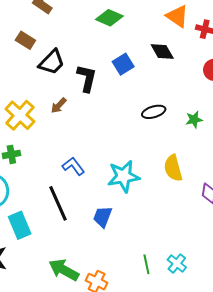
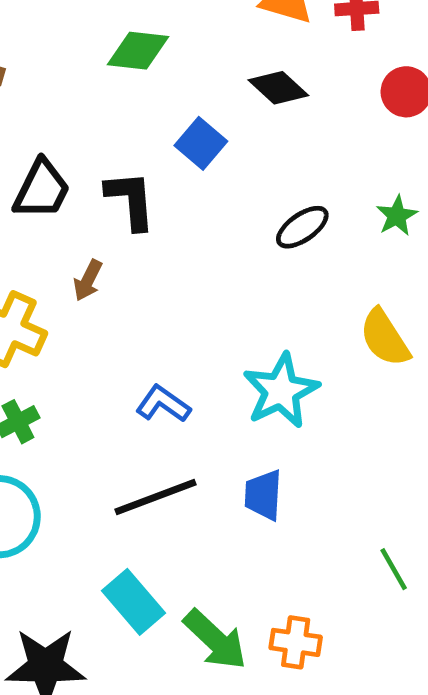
black line: (58, 203) -> (155, 497), turned -69
cyan rectangle: (20, 225) -> (133, 602), moved
green arrow: (64, 270) -> (215, 640), turned -148

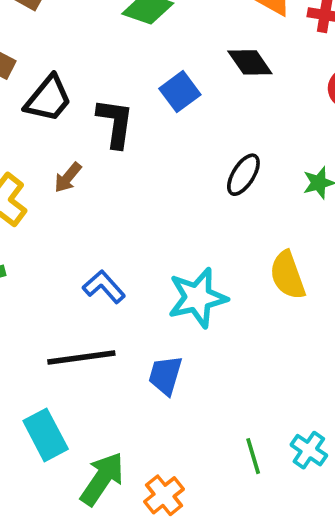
black ellipse: (302, 227) -> (243, 175), turned -36
green arrow: (215, 640) -> (102, 479), turned -112
orange cross: (296, 642) -> (164, 495), turned 30

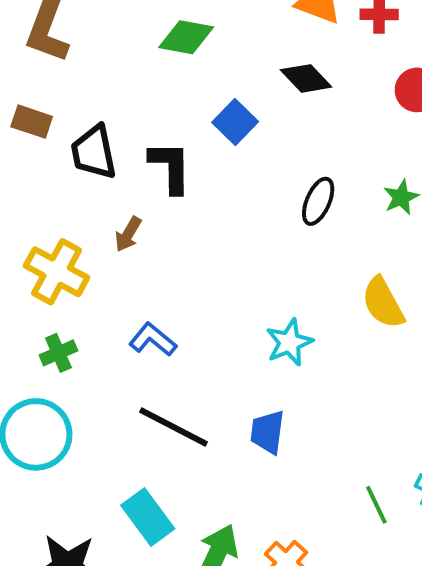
black trapezoid: (48, 99) -> (94, 152), turned 138
blue L-shape: (104, 287) -> (153, 340), moved
cyan star: (198, 298) -> (289, 342), size x0.7
black line: (81, 358) -> (173, 427), turned 44

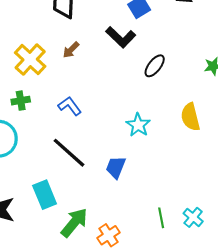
black L-shape: (170, 167) -> (121, 37), moved, turned 120
black ellipse: (318, 201) -> (155, 66), moved
cyan star: (289, 342) -> (138, 125), turned -30

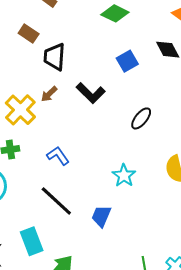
black L-shape: (121, 37) -> (91, 93), moved
brown arrow: (71, 50) -> (49, 94), moved

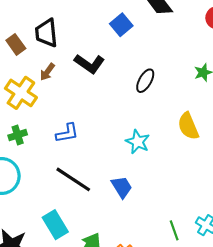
brown rectangle: (29, 34) -> (16, 44), moved, turned 30
blue L-shape: (58, 156) -> (67, 133), turned 125
blue trapezoid: (101, 216) -> (122, 187), turned 135

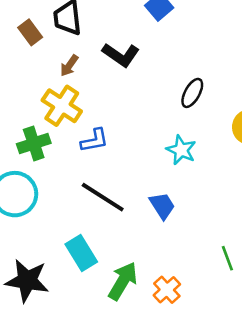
black ellipse: (145, 81) -> (192, 93), moved
yellow cross: (21, 93) -> (62, 106), moved
green cross: (18, 135) -> (34, 143), size x1.4

